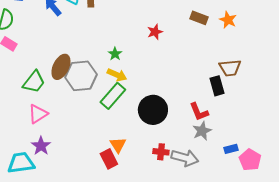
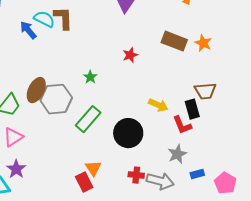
brown rectangle: (199, 18) -> (174, 41), size x1.4
yellow arrow: (117, 75) -> (158, 105), moved
red L-shape: (199, 112) -> (182, 125), moved
blue rectangle: (231, 149) -> (197, 174), moved

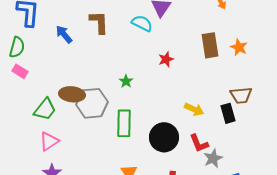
cyan semicircle: (44, 19) -> (142, 23), moved
brown rectangle: (174, 41) -> (210, 45), turned 60
brown ellipse: (36, 90) -> (72, 94), turned 70
green rectangle: (88, 119) -> (124, 123), turned -40
red L-shape: (182, 125) -> (199, 143), moved

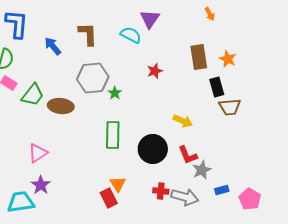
gray hexagon: (92, 103) -> (93, 78), moved
green trapezoid: (45, 109) -> (33, 95), moved
black rectangle: (228, 113) -> (217, 87), moved

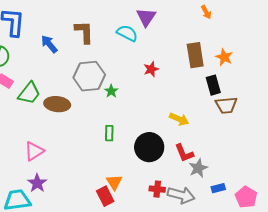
green rectangle: (113, 135) -> (109, 133), size x0.6

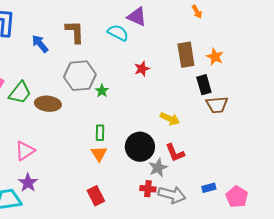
purple triangle: (146, 17) -> (137, 17), turned -40
gray star: (198, 168) -> (158, 168), moved
orange triangle: (114, 182) -> (99, 154), moved

